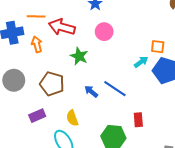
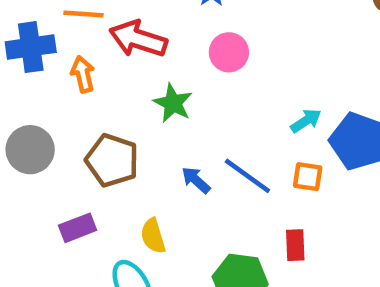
orange square: (158, 47) -> (308, 177), moved

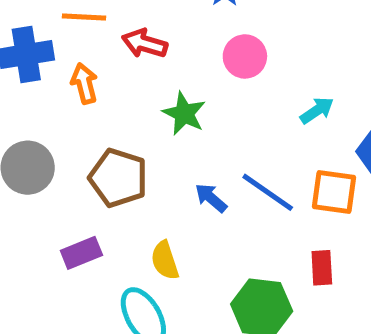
red arrow: (138, 39) -> (145, 43), size x0.7
cyan arrow: (306, 121) -> (317, 110), moved
orange square: (308, 177) -> (334, 192), size x1.4

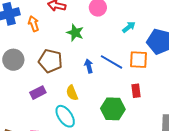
blue arrow: (211, 198) -> (89, 66), turned 40

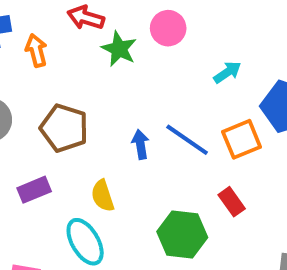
green star: (75, 33) -> (119, 49), moved
orange square: (138, 60) -> (242, 139), turned -30
red rectangle: (136, 91) -> (232, 202), turned -32

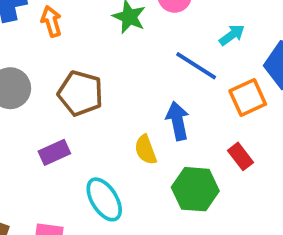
blue line: (187, 140) -> (196, 66), moved
blue arrow: (140, 144) -> (178, 121), moved, size x1.4
yellow semicircle: (103, 196) -> (146, 150), moved

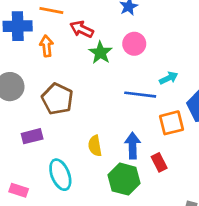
blue line: (196, 66) -> (140, 95), turned -36
blue arrow: (178, 121) -> (133, 146), moved

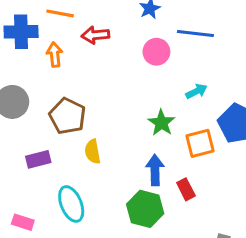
red arrow: (82, 29) -> (95, 35), turned -30
green star: (100, 53) -> (161, 123), moved
blue line: (140, 95) -> (195, 33), moved
yellow semicircle: (95, 146) -> (93, 152), moved

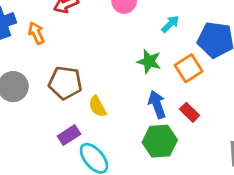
purple rectangle: (38, 159) -> (69, 135), moved

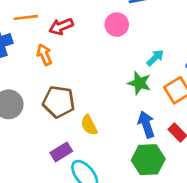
cyan arrow: (170, 24) -> (155, 58), moved
orange arrow: (36, 33) -> (44, 55), moved

